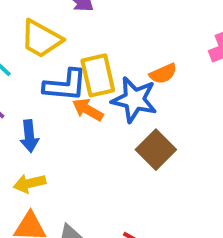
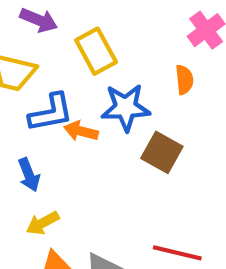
orange semicircle: (163, 74) -> (184, 80), moved, turned -56
yellow rectangle: (98, 75) -> (96, 51), moved

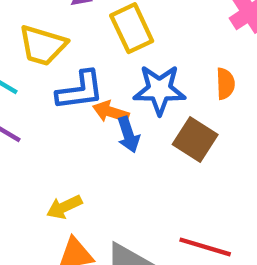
orange semicircle: (184, 80) -> (225, 84), moved
blue arrow: (29, 175) -> (128, 135), moved

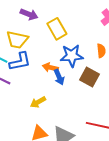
blue L-shape: (80, 90) -> (20, 62), moved
yellow arrow: (64, 207) -> (38, 102), moved

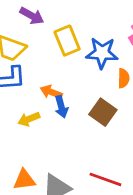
blue star: (72, 56) -> (102, 53), moved
yellow arrow: (38, 102) -> (29, 119), moved

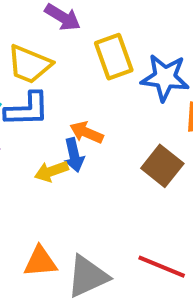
blue arrow: (61, 107) -> (74, 155), moved

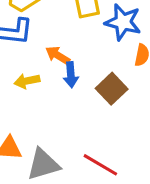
blue arrow: (74, 155) -> (71, 75), moved

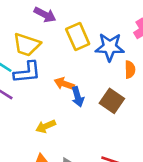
yellow arrow: (27, 81) -> (46, 126), moved

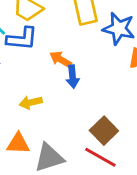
brown square: (112, 101) -> (104, 131), moved

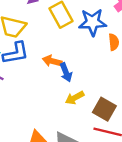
yellow arrow: (31, 102) -> (75, 98), moved

